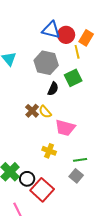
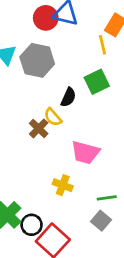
red circle: (66, 35) -> (46, 18), moved
gray hexagon: (46, 63) -> (37, 60), moved
yellow semicircle: (45, 112) -> (53, 117), moved

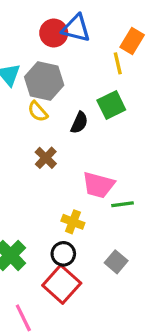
yellow semicircle: (53, 117) -> (38, 111), moved
green line: (107, 198) -> (123, 204), moved
black circle: (32, 225) -> (63, 254), moved

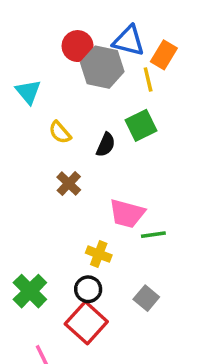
blue triangle: (76, 28) -> (129, 41), moved
gray hexagon: (44, 81) -> (102, 67), moved

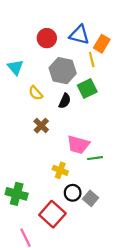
gray hexagon: (102, 67) -> (63, 71), moved
black circle: (88, 289) -> (73, 193), moved
green cross: (30, 291) -> (17, 194), turned -30

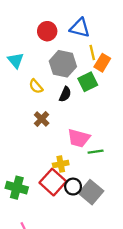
orange rectangle: (102, 44) -> (102, 63), moved
yellow cross: (60, 170) -> (61, 164), turned -32
gray square: (91, 198) -> (91, 192), size x1.5
red square: (52, 214) -> (53, 182), moved

